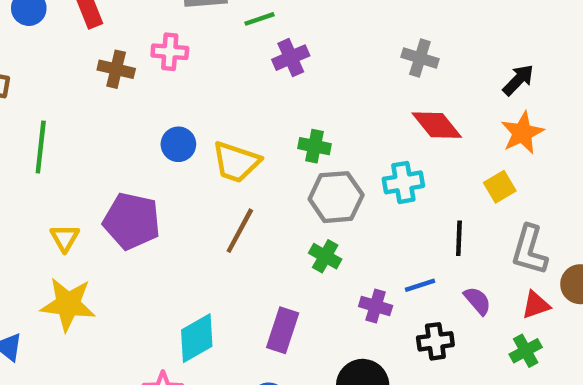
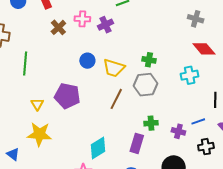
purple cross: (291, 58) -> (105, 25), moved
brown cross: (116, 69) -> (58, 27), turned 35
gray hexagon: (336, 197) -> (145, 85), moved
green cross: (325, 256) -> (151, 123), moved, turned -32

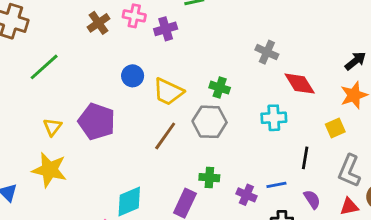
gray cross: (196, 19) -> (267, 52), moved
green line: (25, 64) -> (44, 67), turned 35

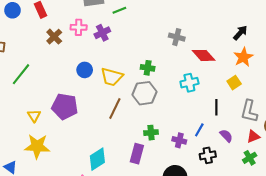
blue line: (276, 185) -> (199, 130), turned -40

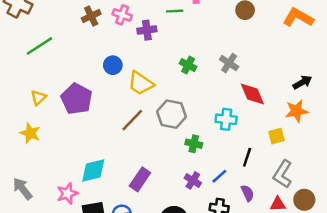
green cross: (148, 68) -> (188, 65), moved
green cross: (151, 133) -> (194, 144), moved
yellow star: (37, 146) -> (30, 133), size x0.7

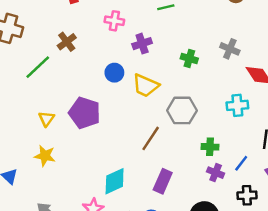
brown cross: (91, 16) -> (67, 42), moved
purple cross: (147, 30) -> (142, 44), moved
brown line: (132, 120) -> (151, 138), moved
green cross: (194, 144) -> (210, 147), moved

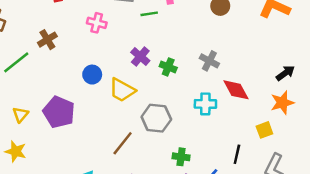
purple cross: (142, 44) -> (140, 57), moved, turned -36
cyan cross: (237, 105) -> (205, 104), moved

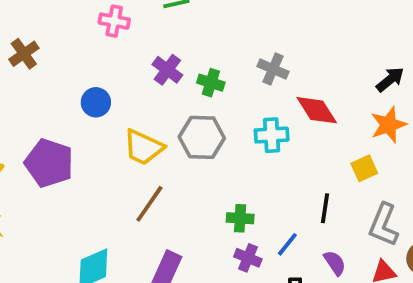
pink cross: (97, 23) -> (114, 21), moved
yellow trapezoid: (122, 90) -> (143, 147), moved
gray hexagon: (156, 118) -> (202, 137), moved

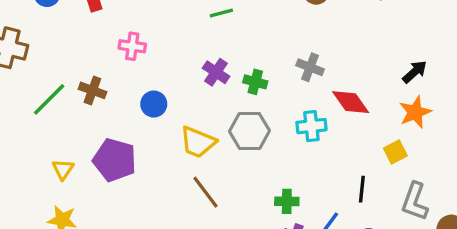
pink cross: (114, 21) -> (132, 46), moved
brown cross: (24, 54) -> (92, 90), moved, turned -32
brown line: (149, 204) -> (206, 192), turned -69

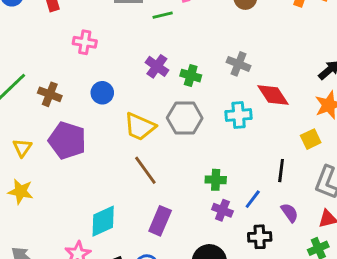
brown cross: (92, 90) -> (50, 94), moved

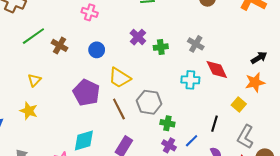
green cross: (191, 76) -> (161, 47), turned -32
gray hexagon: (185, 118) -> (149, 102), moved
yellow square: (311, 139) -> (239, 104), turned -32
purple pentagon: (67, 140) -> (86, 93), moved

